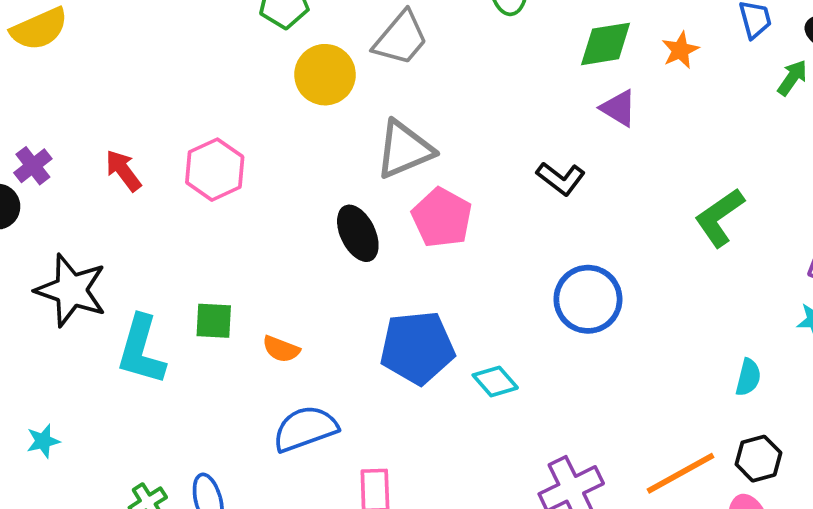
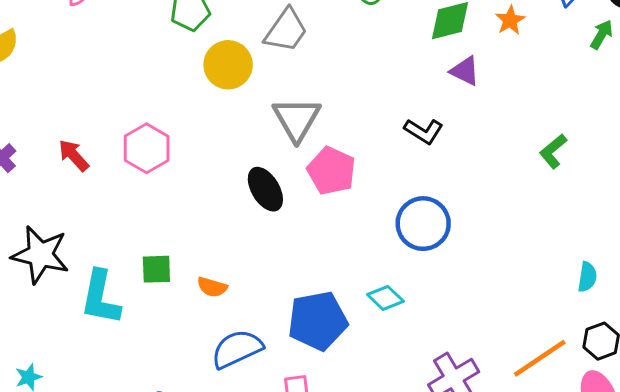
gray triangle: (404, 149) -> (297, 119), turned -32
green L-shape: (719, 217) -> (553, 151), size x0.7
blue circle: (588, 299) -> (423, 224), moved
blue pentagon: (417, 348) -> (318, 321), moved

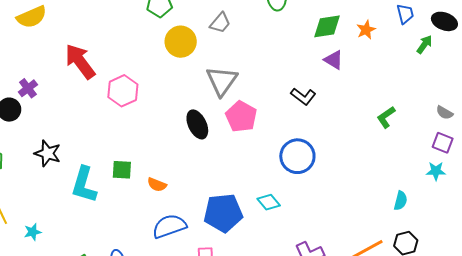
gray trapezoid: (286, 30) -> (220, 23), size x0.7
red arrow: (74, 155) -> (80, 61), moved, size x1.6
black star: (40, 255) -> (48, 153), size x0.7

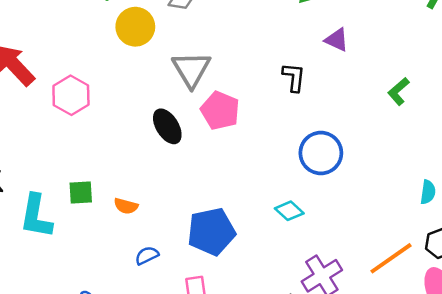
purple triangle: (334, 60) -> (337, 40), moved
black L-shape: (303, 96) -> (294, 77), turned -115
blue circle: (297, 156) -> (321, 153), moved
cyan diamond: (269, 202) -> (289, 211), moved
blue semicircle: (169, 226) -> (147, 255), size x0.6

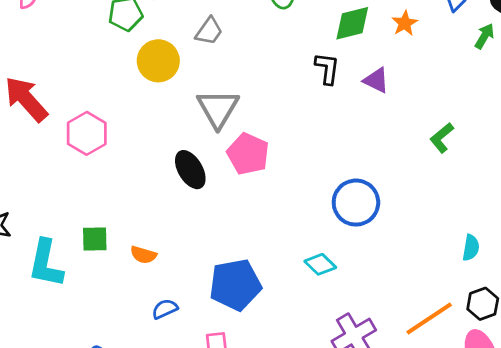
black L-shape: (294, 77) -> (327, 68), moved

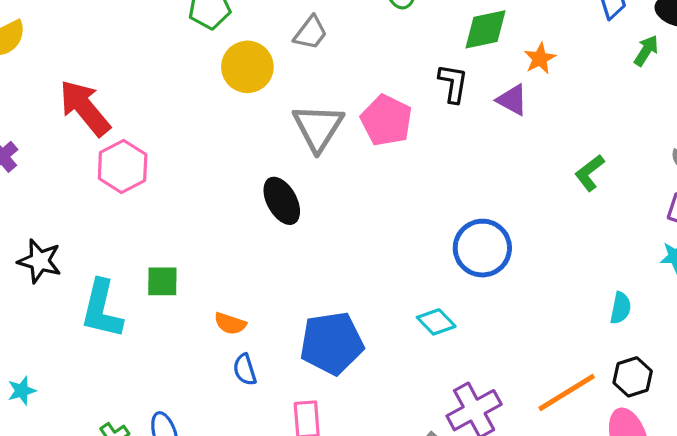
orange star: (405, 23) -> (540, 58), moved
pink hexagon: (87, 133) -> (123, 167), moved
pink pentagon: (248, 154) -> (386, 120), moved
orange semicircle: (143, 255) -> (230, 324), moved
blue semicircle: (165, 309) -> (245, 370), turned -85

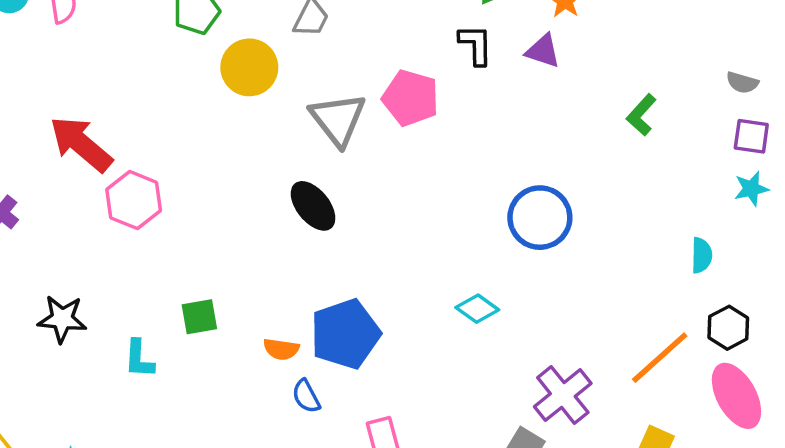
cyan L-shape: (102, 309) -> (139, 359), size x0.6
cyan diamond: (436, 322) -> (477, 309), moved
blue pentagon: (332, 343) -> (345, 334), moved

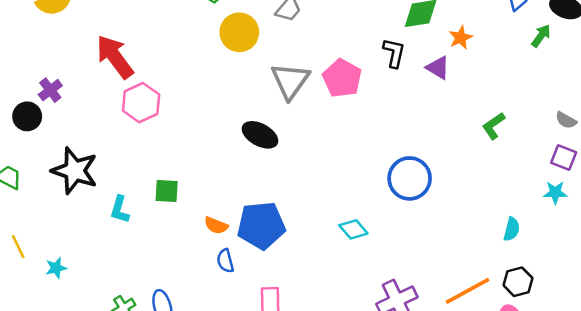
black ellipse: (313, 206) -> (260, 135), turned -36
black star: (62, 319) -> (75, 171), size x1.4

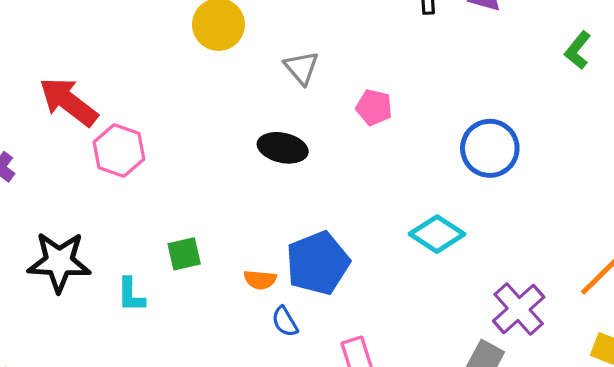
pink pentagon: (342, 78) -> (374, 107), moved, size x0.7
gray triangle: (290, 81) -> (301, 68), size x0.7
cyan diamond: (353, 229) -> (437, 234), size x1.4

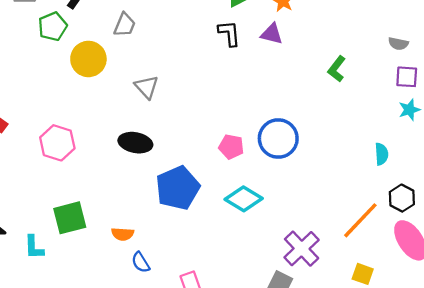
pink pentagon: (374, 107) -> (231, 147), moved
pink hexagon: (119, 151) -> (57, 143), moved
green square: (184, 254) -> (70, 218), size x1.4
blue pentagon: (318, 263) -> (178, 188), moved

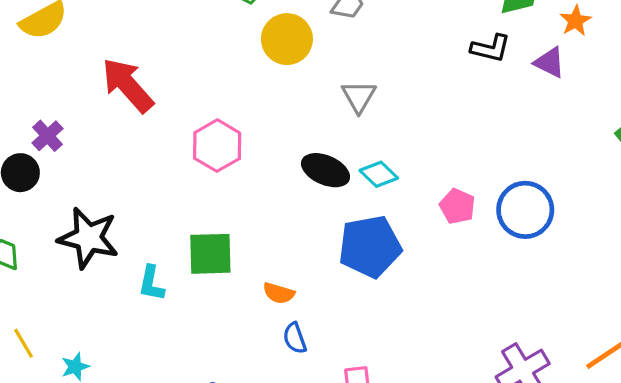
black L-shape: (229, 33) -> (491, 48), turned 96
cyan diamond: (244, 199) -> (379, 174), moved, size x0.7

